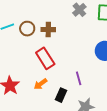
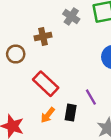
brown cross: (48, 30) -> (43, 37), moved
black rectangle: (61, 95) -> (71, 113), moved

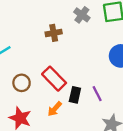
brown circle: (16, 54) -> (22, 83), moved
black rectangle: (71, 113) -> (75, 95), moved

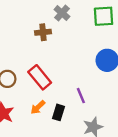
gray cross: (82, 15) -> (62, 13), moved
black rectangle: (75, 95) -> (59, 112), moved

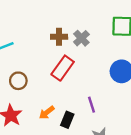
gray cross: (62, 13) -> (81, 38), moved
red rectangle: (40, 77) -> (63, 68), moved, turned 70

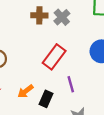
red rectangle: (63, 68) -> (54, 57), moved

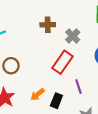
gray cross: (62, 17) -> (73, 36), moved

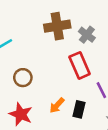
brown cross: (48, 25) -> (57, 26), size x1.5
red rectangle: (62, 62) -> (80, 65), turned -50

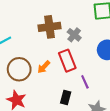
brown circle: (23, 78) -> (19, 69), size x1.5
orange arrow: (57, 105) -> (44, 67), moved

